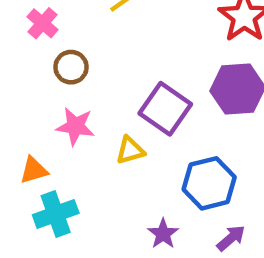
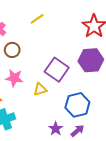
purple arrow: (231, 238) -> (77, 131), moved

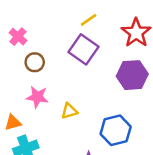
yellow line: (37, 19) -> (89, 20), moved
purple square: (57, 70) -> (83, 49), moved

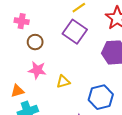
pink cross: (18, 37) -> (22, 21), turned -32

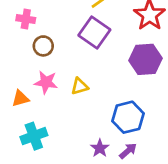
yellow triangle: (63, 82) -> (80, 86), moved
orange triangle: (17, 91) -> (20, 98), moved

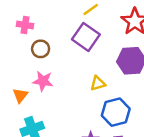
yellow triangle: (80, 86) -> (98, 83), moved
orange triangle: (20, 98) -> (20, 95), turned -35

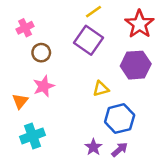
pink cross: (25, 25) -> (25, 28), turned -35
pink star: (43, 81) -> (44, 86), turned -30

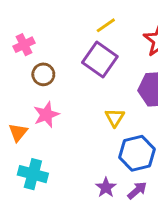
yellow triangle: (101, 89) -> (115, 118), turned -42
cyan cross: (33, 136) -> (33, 174), turned 35

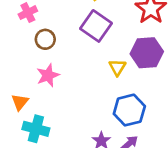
yellow triangle: (115, 118) -> (117, 67), moved
orange triangle: (18, 132) -> (20, 102), moved

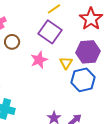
pink star: (48, 75) -> (39, 60), moved
blue hexagon: (129, 110) -> (83, 80), moved

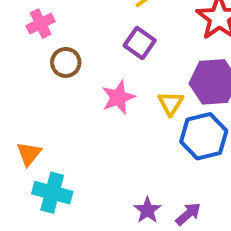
purple square: (50, 32) -> (140, 43), size x0.7

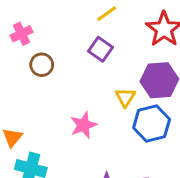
pink star: (118, 97) -> (83, 125), moved

